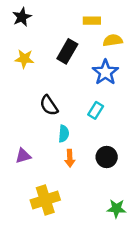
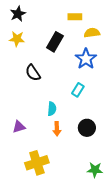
yellow star: (24, 59) -> (17, 39), moved
black semicircle: (49, 105) -> (33, 73), moved

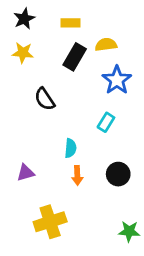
yellow rectangle: (75, 17) -> (71, 23), moved
yellow semicircle: (92, 33) -> (106, 45), moved

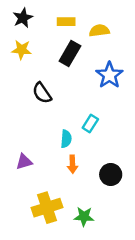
yellow semicircle: (106, 45) -> (99, 31), moved
cyan rectangle: (106, 122) -> (90, 124), moved
black circle: (118, 174) -> (111, 175), moved
green star: (129, 231) -> (84, 217), moved

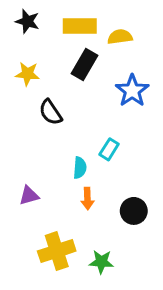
black star: (23, 18) -> (27, 21), turned -30
yellow rectangle: (66, 22) -> (80, 26), size x1.5
yellow star: (22, 50) -> (27, 74), moved

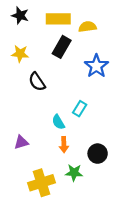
cyan semicircle: (80, 168) -> (58, 122), turned 144
green star: (101, 262) -> (74, 173), moved

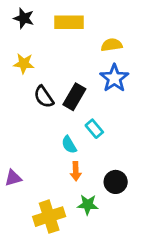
yellow semicircle: (87, 27) -> (112, 45), moved
black rectangle: (62, 47) -> (74, 97), moved
cyan rectangle: (80, 109) -> (94, 129), turned -72
purple triangle: (21, 142) -> (13, 178), moved

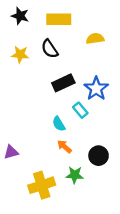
blue star: (114, 78) -> (96, 89), moved
black semicircle: (44, 97) -> (50, 49), moved
black rectangle: (74, 97) -> (63, 83), turned 35
orange arrow: (76, 171) -> (64, 147), turned 133

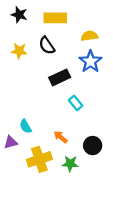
blue star: (96, 89) -> (90, 61), moved
cyan semicircle: (59, 124) -> (26, 126), moved
yellow cross: (42, 185) -> (39, 159), moved

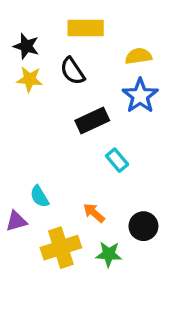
black star: (19, 15) -> (26, 46), moved

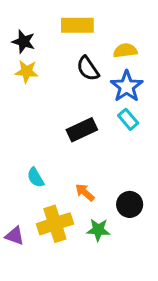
black semicircle: (72, 71) -> (88, 68), moved
black rectangle: (92, 120) -> (82, 130), moved
cyan rectangle: (117, 160) -> (128, 119), moved
purple triangle: (16, 221) -> (15, 236), moved, turned 36

